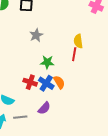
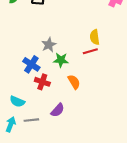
gray star: (36, 35) -> (49, 45), moved
red line: (74, 54) -> (90, 51), turned 64
blue cross: (46, 83) -> (31, 64), moved

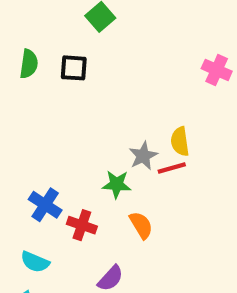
gray star: (49, 45) -> (143, 156), moved
blue cross: (31, 64) -> (45, 205), moved

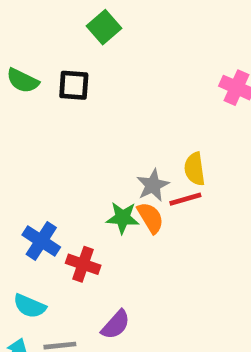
green semicircle: (29, 64) -> (23, 81), turned 108
orange semicircle: (141, 225) -> (150, 218), moved

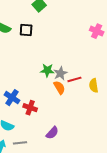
yellow semicircle: (195, 169) -> (94, 85), moved
green star: (123, 218) -> (47, 70), moved
purple semicircle: (116, 325) -> (52, 133), moved

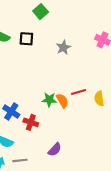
green star: (47, 70) -> (49, 100), moved
gray star: (60, 73) -> (63, 47), moved

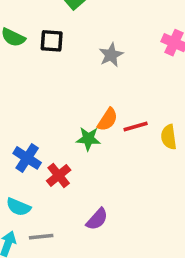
orange semicircle: (62, 101) -> (108, 120), moved, turned 64
red cross: (31, 122) -> (59, 175), turned 32

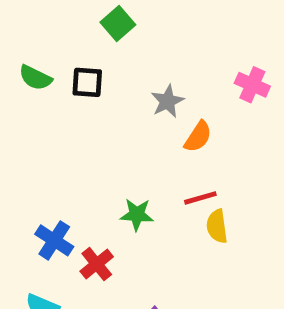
orange semicircle: (108, 120) -> (198, 137), moved
yellow semicircle: (169, 137) -> (217, 226), moved

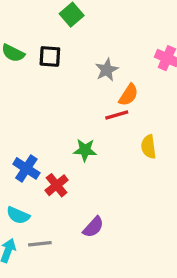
red line: (200, 198) -> (117, 115), moved
yellow semicircle: (217, 226) -> (149, 147), moved

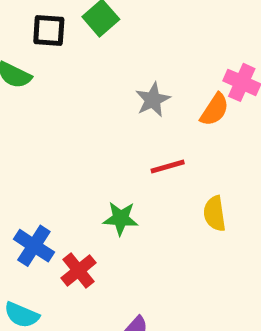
black square: (50, 56) -> (49, 30), moved
orange semicircle: (128, 95) -> (215, 110), moved

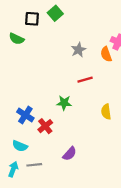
orange semicircle: (215, 110) -> (106, 54), turned 128
yellow semicircle: (215, 214) -> (106, 112), moved

